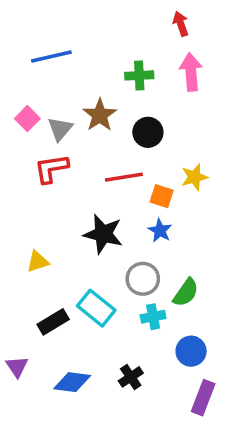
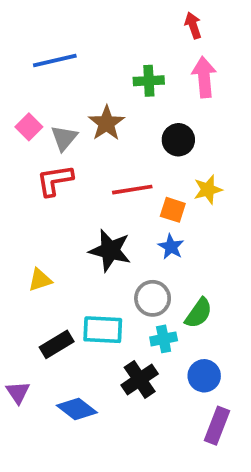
black circle: (148, 132) -> (178, 140), moved
cyan rectangle: (96, 308) -> (103, 330), turned -36
black cross: (131, 377) -> (140, 379), moved, size x1.4
blue diamond: (72, 382) -> (77, 409), turned 30

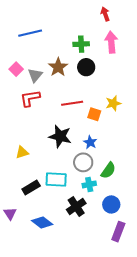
black circle: (178, 140) -> (86, 67), moved
blue star: (171, 247) -> (90, 142), moved

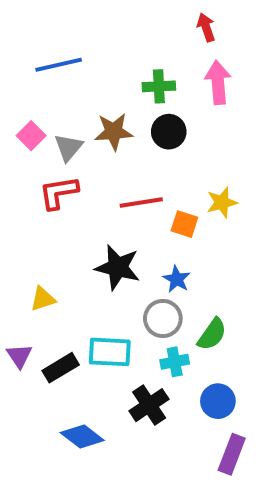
brown star: (58, 67) -> (114, 132), turned 30
purple triangle: (10, 214) -> (19, 356), moved

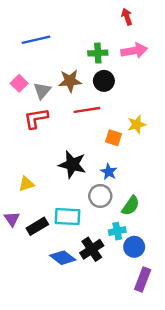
pink arrow: (218, 82) -> (134, 51), turned 85
red line: (141, 202) -> (87, 110), moved
cyan cross: (175, 362) -> (117, 231), moved
blue diamond: (82, 437) -> (63, 258), moved

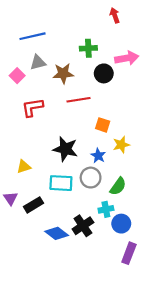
pink arrow: (134, 51) -> (127, 58), moved
black circle: (104, 81) -> (104, 73), moved
gray triangle: (42, 91) -> (38, 62), moved, turned 35
yellow star: (137, 124) -> (121, 145), moved
cyan rectangle: (68, 217) -> (61, 183), moved

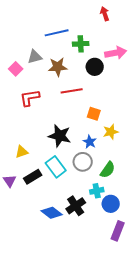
blue line: (32, 36) -> (57, 33), moved
cyan rectangle: (61, 183) -> (56, 167), turned 50
black rectangle: (34, 205) -> (33, 177), moved

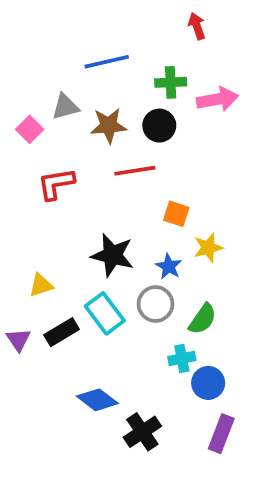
green cross: (81, 44) -> (171, 82), moved
black circle: (95, 67) -> (159, 126), moved
black cross: (76, 206) -> (142, 432), moved

